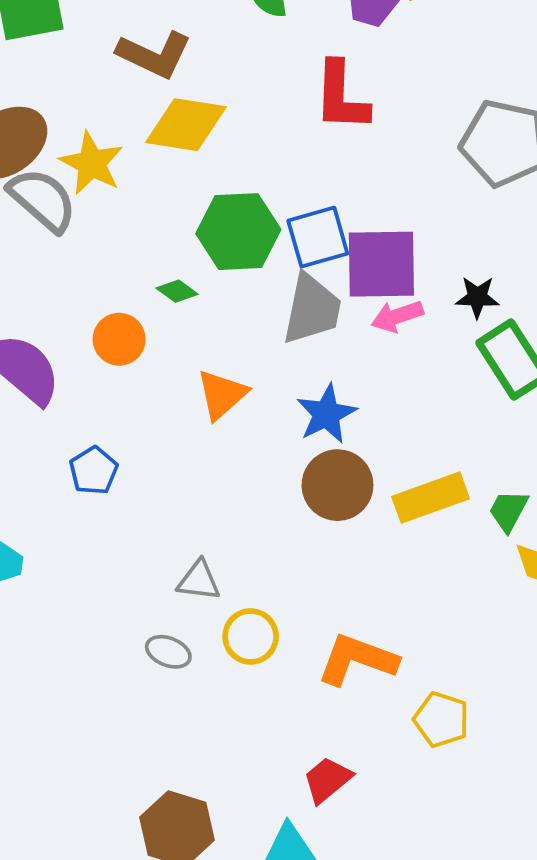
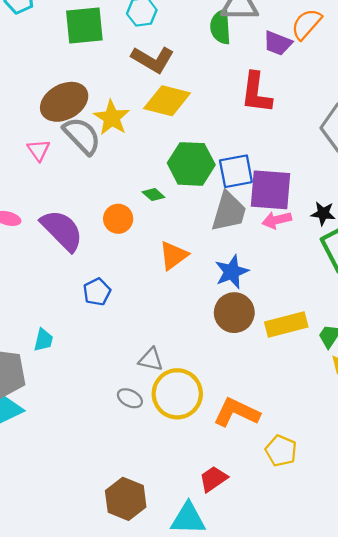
yellow circle: (251, 636) -> (177, 394), size x1.6

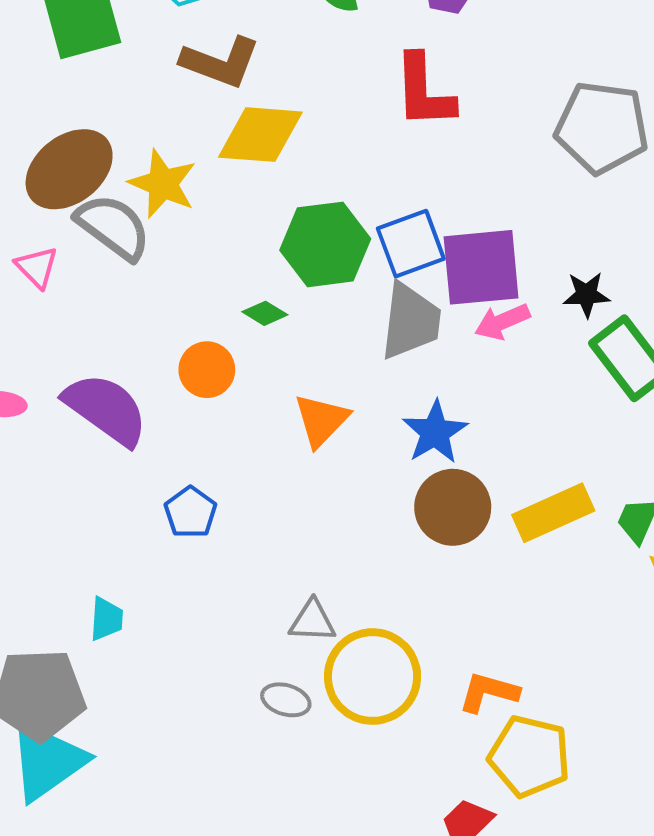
orange L-shape: (237, 412) -> (489, 692), size x0.7
yellow pentagon: (281, 451) -> (529, 756), moved, size x1.4

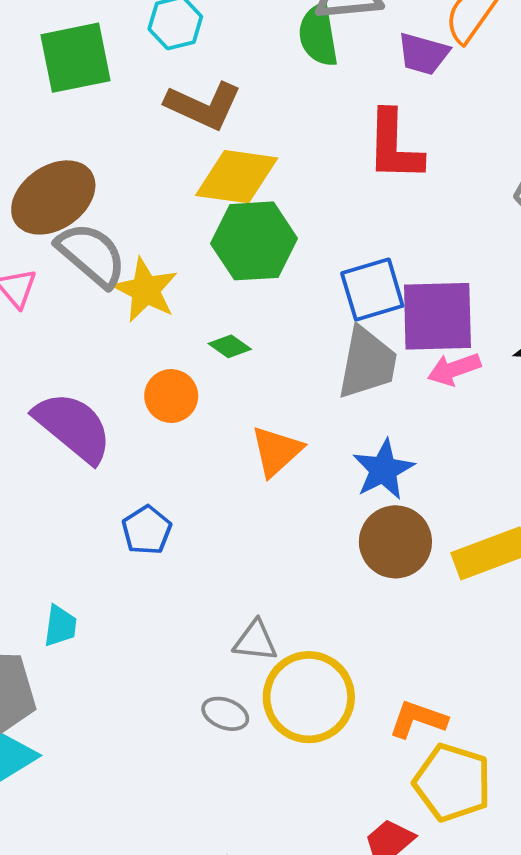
yellow star: (163, 184) -> (145, 290), moved
green hexagon: (325, 244) -> (254, 241), moved

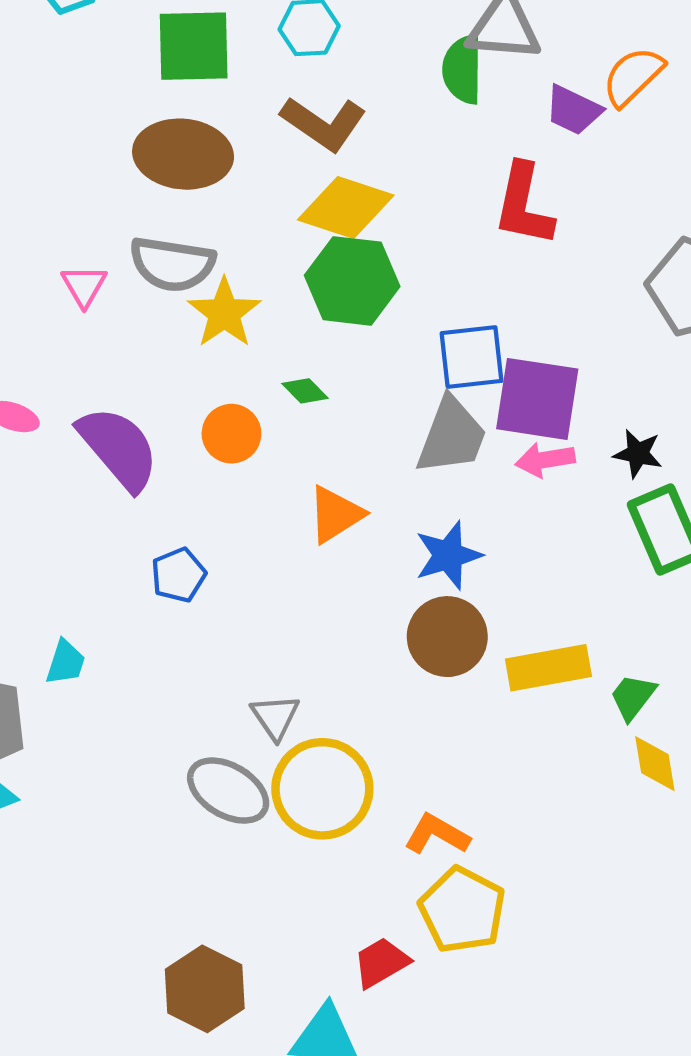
brown ellipse: (53, 197) -> (183, 154), moved, turned 30
gray semicircle: (91, 255) -> (172, 264), turned 138
gray triangle: (255, 641) -> (275, 717), turned 39
gray ellipse: (225, 714) -> (228, 791), size x1.6

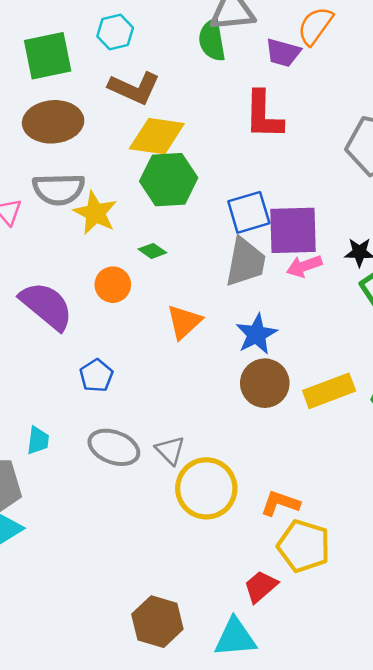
gray ellipse: (228, 791) -> (114, 447), moved

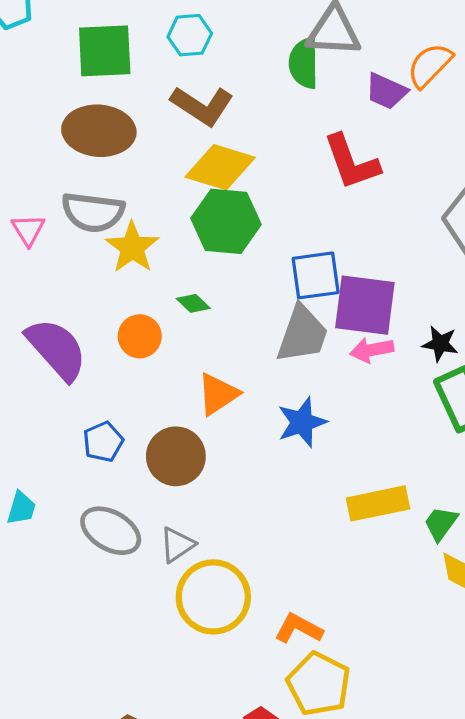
red L-shape: (264, 115) -> (351, 162), turned -30
brown circle: (265, 383) -> (176, 456), moved
gray triangle: (170, 450) -> (177, 545), turned 32

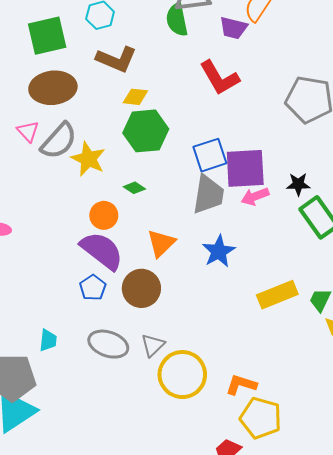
yellow diamond: (220, 167) -> (135, 97), size x0.6
gray semicircle: (93, 212) -> (59, 141), turned -45
pink triangle: (28, 230) -> (28, 131), moved
purple semicircle: (57, 349) -> (102, 251), moved

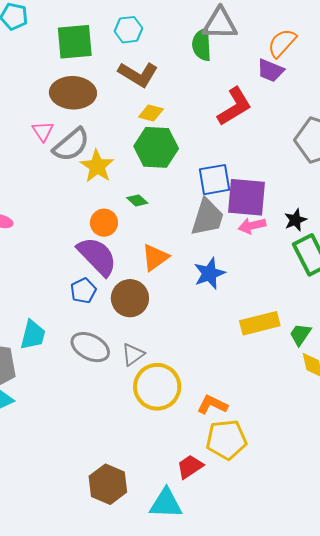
purple trapezoid: (233, 28) -> (270, 70), moved
red L-shape: (219, 78) -> (234, 107), turned -99
black star: (298, 184) -> (295, 220), turned -30
cyan trapezoid: (48, 340) -> (33, 335), size x1.4
yellow pentagon: (261, 418) -> (226, 440), turned -30

